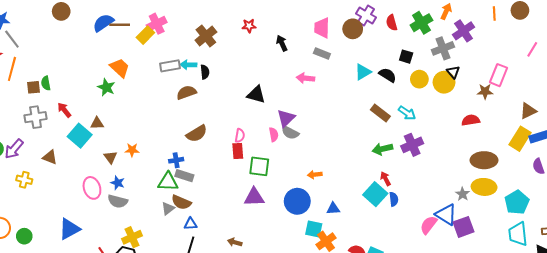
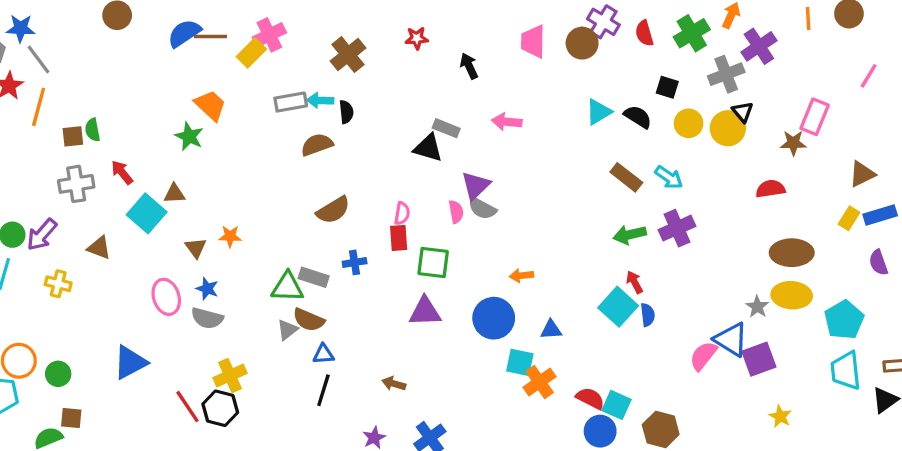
gray rectangle: (322, 53) -> (446, 128), moved
yellow rectangle: (520, 139) -> (849, 218), size x0.6
blue cross: (176, 160) -> (355, 262), moved

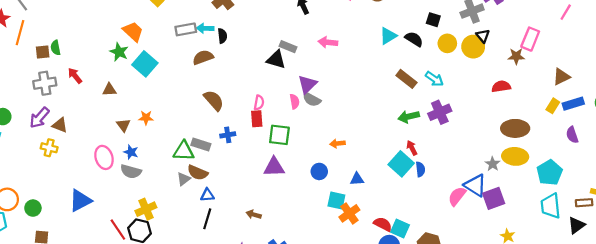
brown semicircle: (333, 210) -> (214, 100), turned -100
cyan square: (147, 213) -> (145, 64), moved
purple arrow: (42, 235) -> (39, 118), moved
yellow cross: (58, 284) -> (49, 148), moved
blue circle: (494, 318) -> (319, 171), size x0.6

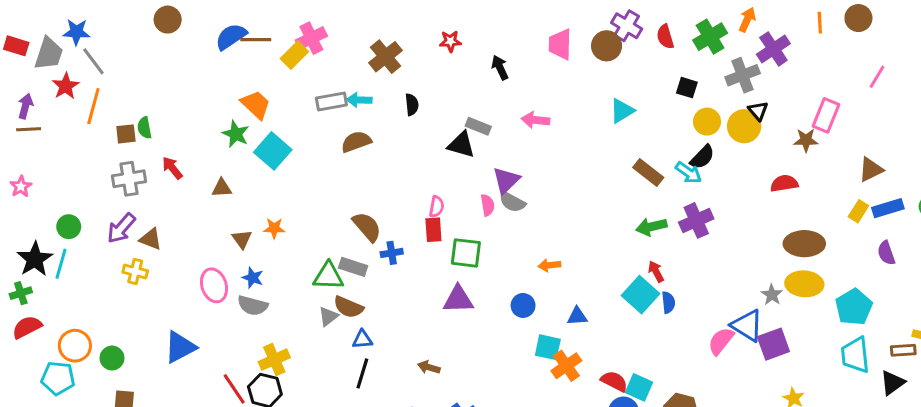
black semicircle: (222, 36) -> (412, 105), moved
black semicircle: (414, 39) -> (702, 157), moved, turned 102
brown semicircle: (214, 100) -> (367, 227), moved

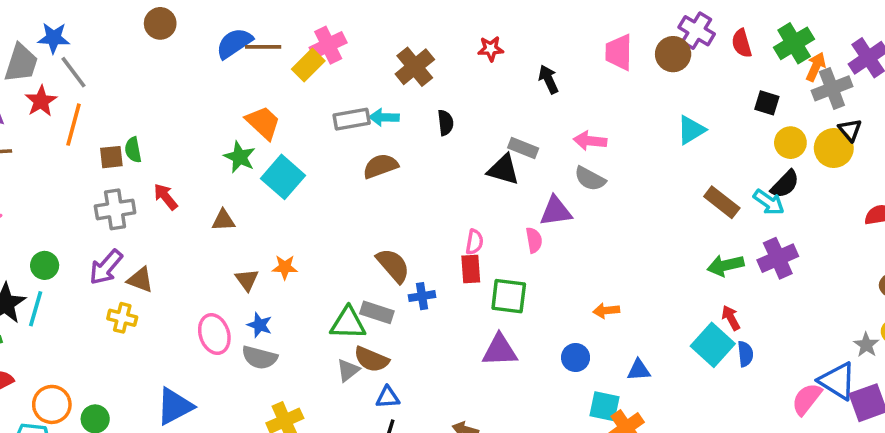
orange arrow: (747, 20) -> (816, 67), moved
purple triangle: (506, 180) -> (556, 211), turned 36
gray semicircle: (512, 202) -> (590, 179), moved

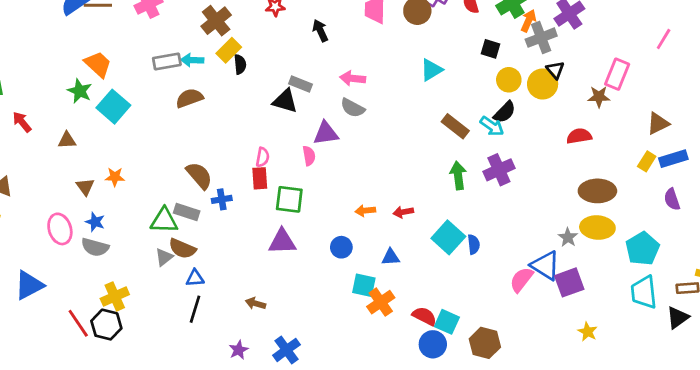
yellow rectangle: (308, 65) -> (229, 50), moved
green arrow: (725, 265) -> (458, 175), turned 96
red arrow: (731, 318) -> (403, 212), moved, turned -72

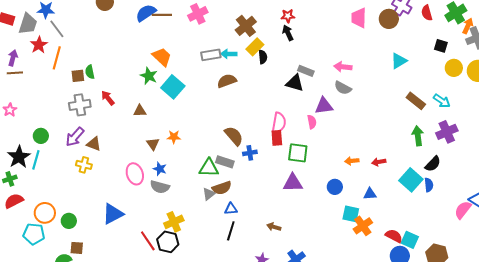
black arrow: (320, 31) -> (288, 33), moved
black semicircle: (505, 112) -> (433, 164), moved
pink semicircle: (263, 157) -> (279, 123), size x1.5
brown semicircle: (182, 249) -> (222, 188), turned -42

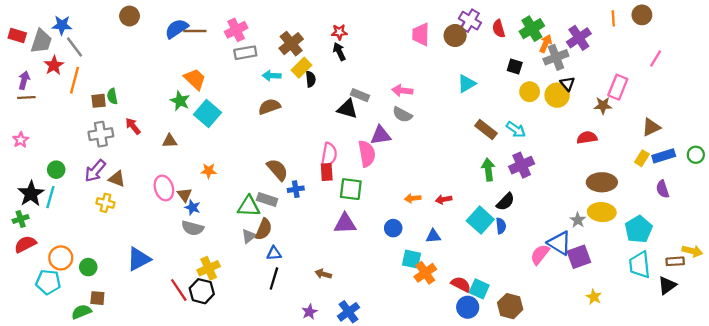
gray rectangle: (211, 55) -> (245, 53), moved
pink semicircle: (312, 122) -> (367, 154), size x1.6
brown triangle: (153, 144) -> (185, 195), moved
pink ellipse: (135, 174) -> (164, 188), moved
brown semicircle: (222, 188) -> (264, 229), turned -48

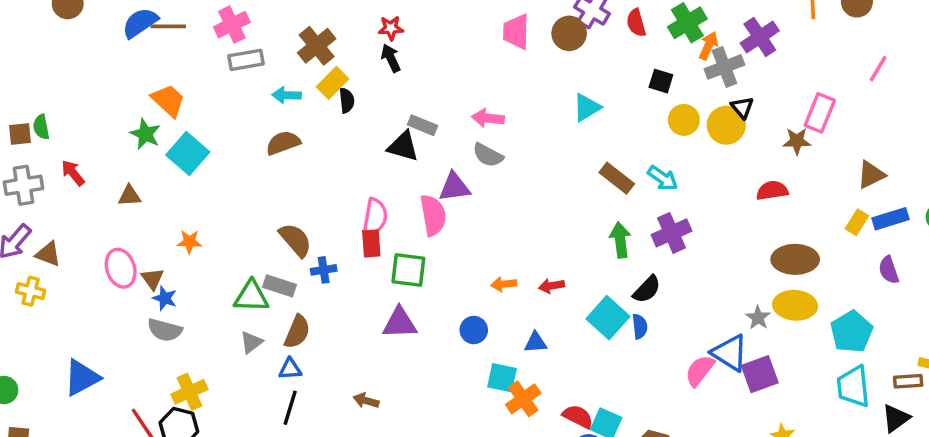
brown semicircle: (264, 229) -> (297, 332), moved

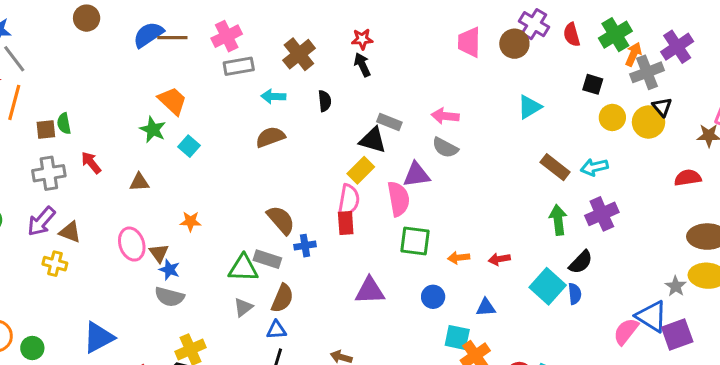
yellow rectangle: (333, 83) -> (361, 170), moved
cyan square: (188, 153) -> (189, 146), size x0.6
cyan arrow: (663, 178) -> (594, 167), turned 132
green square: (408, 270) -> (415, 241), moved

